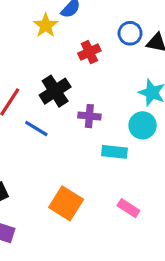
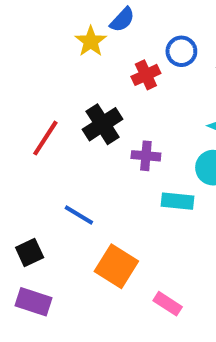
blue circle: (130, 33) -> (181, 51), moved
blue line: (36, 129) -> (79, 215), moved
pink rectangle: (128, 208) -> (168, 304), moved

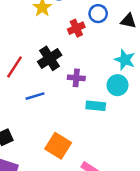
blue line: (79, 215) -> (35, 96), moved, turned -48

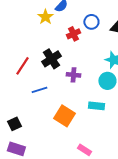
cyan rectangle: (96, 106) -> (96, 106), moved
orange square: (58, 146) -> (64, 116), moved

